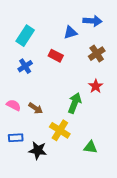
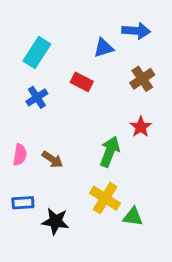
pink semicircle: (14, 105) -> (20, 155), turned 72
yellow cross: (60, 130) -> (105, 198), moved

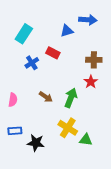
brown cross: (142, 79) -> (94, 60), moved, turned 35
blue cross: (37, 97) -> (32, 63), moved
brown arrow: (52, 159) -> (46, 97), moved

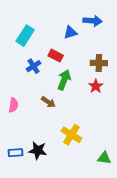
green arrow: (71, 98) -> (64, 80), moved
blue rectangle: (15, 131) -> (16, 153), moved
green triangle: (86, 140) -> (104, 158), moved

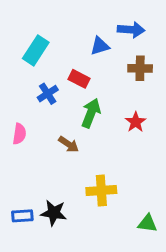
brown cross: (99, 63) -> (140, 68), moved
pink semicircle: (13, 105) -> (19, 134), moved
yellow cross: (71, 135) -> (101, 191), turned -36

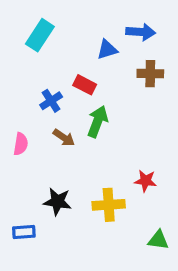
cyan rectangle: (36, 50) -> (40, 35), moved
red star: (136, 122) -> (145, 181), moved, turned -30
brown arrow: (69, 144) -> (64, 138), moved
black star: (54, 213) -> (57, 202), moved

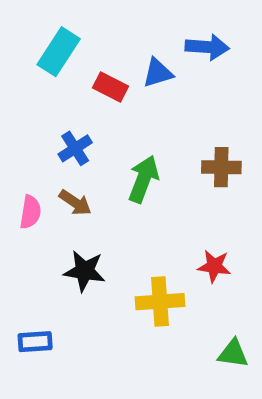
brown cross: (150, 74) -> (221, 167), moved
red rectangle: (85, 85) -> (110, 87), moved
brown arrow: (64, 138) -> (75, 203), moved
black star: (57, 202) -> (85, 271), moved

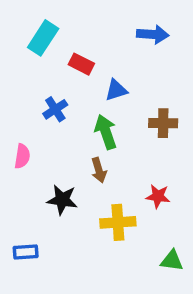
blue triangle: (158, 73) -> (116, 90), moved
green arrow: (143, 179) -> (106, 132), turned -40
brown arrow: (75, 203) -> (99, 170), moved, turned 40

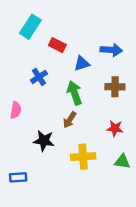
blue arrow: (153, 34) -> (111, 50), moved
brown arrow: (99, 170) -> (70, 120), turned 49
red star: (158, 196) -> (115, 128), moved
green triangle: (172, 261) -> (122, 161), moved

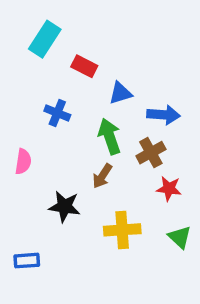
blue arrow: (111, 50) -> (164, 115), moved
blue cross: (39, 77) -> (57, 113), turned -35
brown cross: (115, 87) -> (151, 153), moved, turned -30
green triangle: (122, 161) -> (180, 237), turned 35

